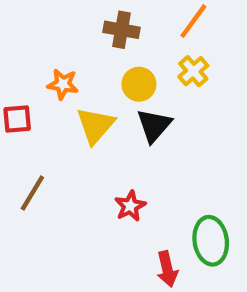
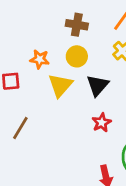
yellow circle: (139, 84) -> (77, 56), moved
red star: (130, 206) -> (102, 123), moved

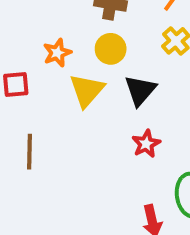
orange star: (40, 59) -> (57, 53), turned -30
brown line: (20, 128) -> (30, 152), turned -30

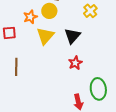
yellow circle: (111, 49) -> (49, 11), moved

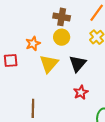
yellow circle: (49, 11) -> (62, 37), moved
brown line: (16, 67) -> (33, 108), moved

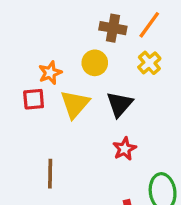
brown cross: (62, 17) -> (113, 28), moved
red square: (11, 61) -> (34, 99), moved

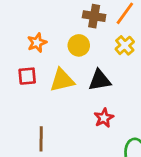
orange star: (50, 73) -> (37, 43), moved
yellow triangle: (75, 104) -> (62, 80), turned 36
black triangle: (120, 104) -> (100, 80), turned 40

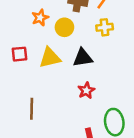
orange star: (37, 43) -> (40, 18), moved
yellow cross: (125, 45) -> (105, 27), turned 35

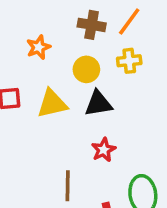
yellow circle: (64, 27) -> (86, 69), moved
brown line: (32, 109) -> (68, 186), moved

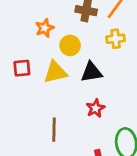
yellow circle: (86, 69) -> (70, 45), moved
brown line: (68, 186) -> (54, 130), moved

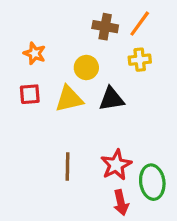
orange star: (45, 28) -> (35, 53), moved, turned -30
red star: (95, 108) -> (116, 165), moved, size x1.4

